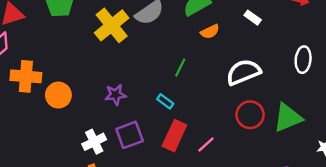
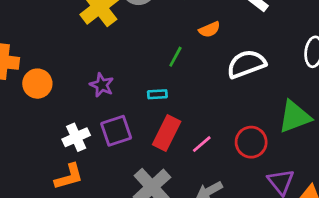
orange semicircle: (210, 32) -> (209, 29), moved
purple star: (116, 95) -> (102, 85), turned 30
cyan rectangle: (165, 101) -> (157, 94), turned -42
red circle: (250, 115) -> (251, 142), moved

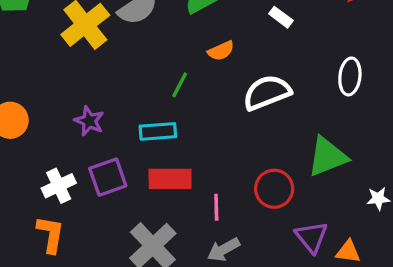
cyan rectangle: (157, 94) -> (158, 131), size x1.5
red rectangle: (167, 133) -> (170, 179), turned 64
pink line: (202, 144) -> (216, 207), moved, turned -50
orange L-shape: (69, 177) -> (50, 234), turned -64

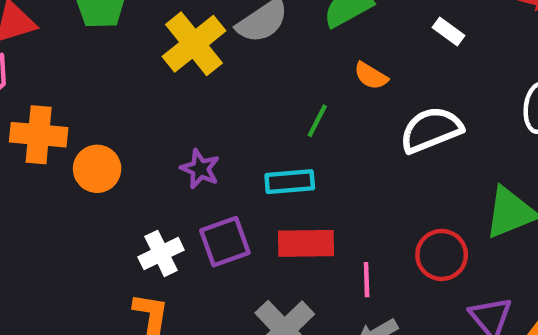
orange semicircle: (221, 51) -> (371, 76), turned 56

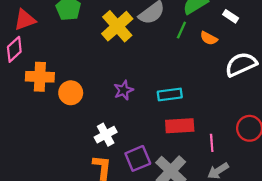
white rectangle: (448, 31) -> (231, 16), moved
green line: (317, 121) -> (181, 30), moved
purple star: (200, 169) -> (124, 90), turned 30
purple square: (225, 242) -> (138, 158), moved

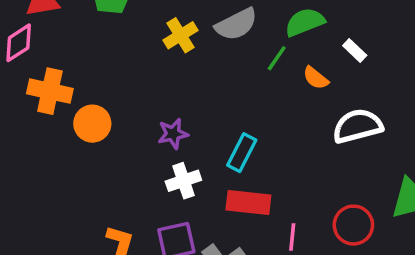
yellow cross: (117, 26) -> (180, 35), size x0.7
cyan rectangle: (170, 95) -> (242, 153), turned -65
white cross: (106, 135) -> (183, 181), moved

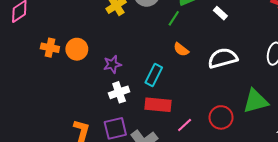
orange semicircle: (316, 78) -> (181, 50), moved
orange cross: (50, 91) -> (50, 48), moved, size x0.7
orange circle: (92, 124) -> (77, 49), moved
pink line: (292, 237) -> (185, 125), turned 42

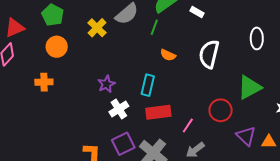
orange circle: (77, 49) -> (57, 47), moved
white semicircle: (223, 58) -> (209, 54), turned -48

